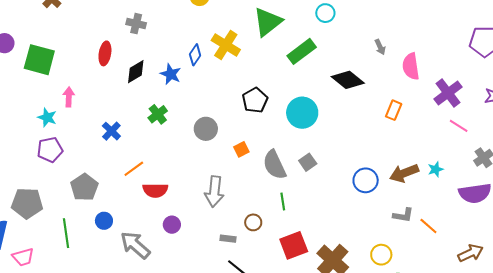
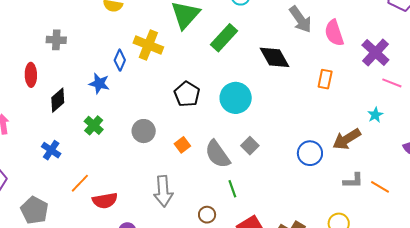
gray arrow: (380, 47) -> (300, 19), size x1.8
black diamond: (136, 72) -> (58, 100), moved
black diamond: (348, 80) -> (274, 57), turned 32
cyan star: (436, 169) -> (375, 115), moved

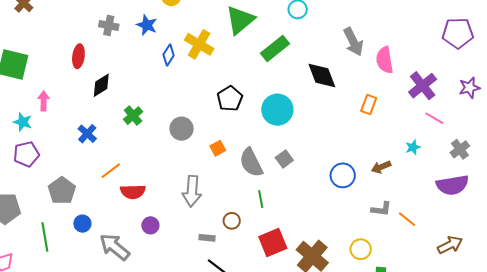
blue star: (99, 84) -> (147, 25), moved
brown arrow: (347, 139) -> (381, 167), size x0.7

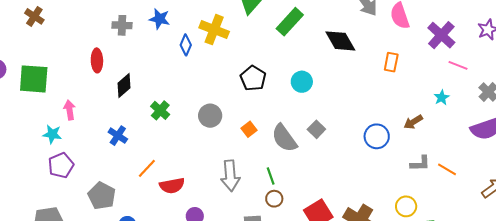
cyan circle: (277, 110) -> (302, 82), size x0.7
green line: (261, 199) -> (271, 176), moved

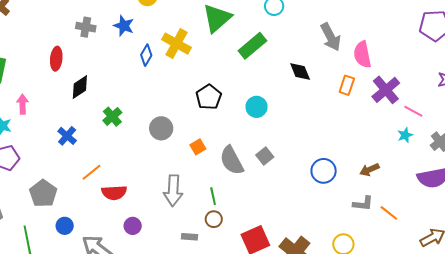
purple cross: (441, 35) -> (386, 90), moved
black diamond: (340, 41) -> (300, 72), size x0.7
orange rectangle: (391, 62) -> (347, 85), moved
cyan star: (442, 97) -> (405, 135), moved
brown arrow: (413, 122) -> (370, 170), moved

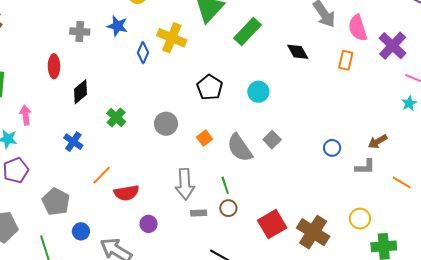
purple cross: (386, 90) -> (393, 46), moved
blue circle: (324, 171) -> (332, 148), size x0.7
gray L-shape: (363, 204) -> (365, 167), moved
gray rectangle: (189, 237) -> (199, 213), moved

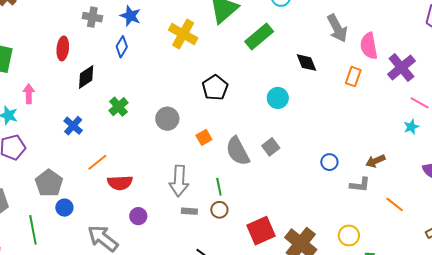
blue diamond: (143, 53) -> (122, 47), moved
cyan circle: (258, 92) -> (278, 98), moved
blue circle: (81, 231) -> (64, 208), moved

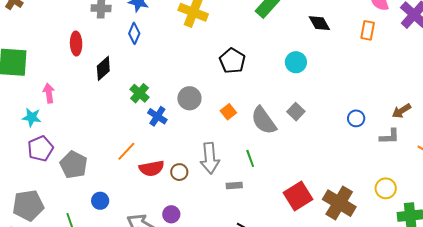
blue cross: (73, 126) -> (157, 116), moved
gray pentagon: (49, 183) -> (74, 165), moved
brown circle: (219, 210) -> (179, 172), moved
gray rectangle: (189, 211) -> (234, 186), moved
purple circle: (138, 216) -> (171, 214), moved

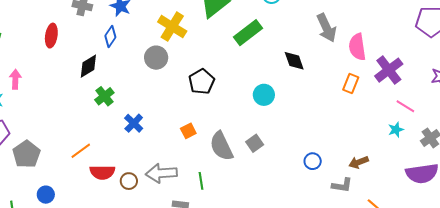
orange rectangle: (368, 30) -> (351, 84), moved
black diamond: (103, 68) -> (88, 66), moved
gray circle: (189, 98) -> (156, 58), moved
blue cross: (157, 116) -> (134, 123), moved
gray arrow: (210, 158) -> (161, 173), turned 80

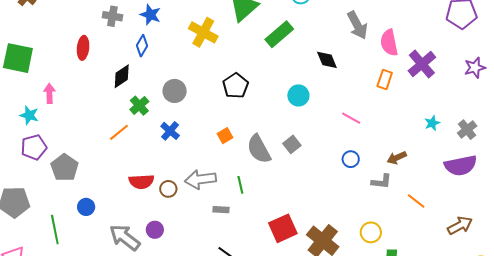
gray circle: (156, 58) -> (175, 91), moved
pink line: (405, 106) -> (351, 118), moved
orange line: (81, 151) -> (119, 132), moved

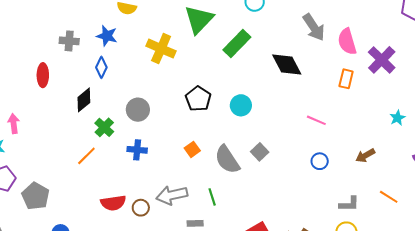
black diamond: (327, 60) -> (287, 65), size x1.4
cyan circle: (298, 95) -> (241, 105), moved
blue cross: (170, 131) -> (137, 150), turned -30
gray L-shape: (381, 182) -> (349, 204), moved

